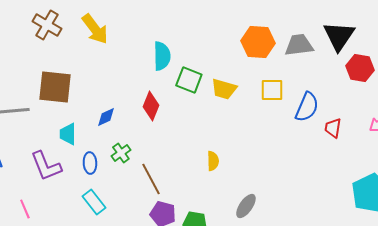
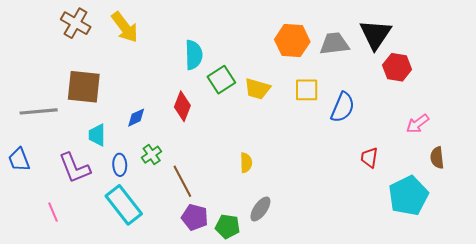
green square: (189, 80) -> (221, 80), turned 36
red trapezoid: (333, 128) -> (369, 158), moved
cyan rectangle: (94, 202) -> (124, 205), size x1.5
gray ellipse: (246, 206) -> (260, 209), moved

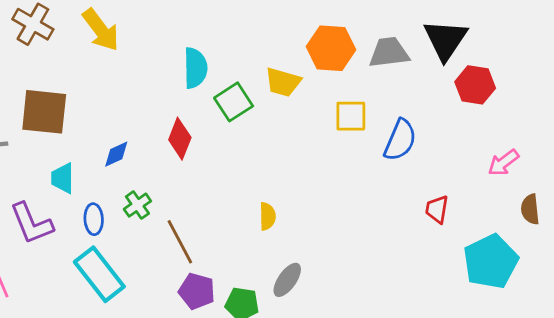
yellow trapezoid: (257, 89) -> (283, 82), moved

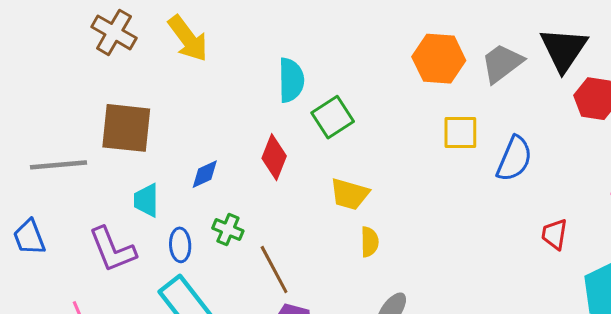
gray trapezoid: (389, 52) -> (502, 63), turned -30
yellow trapezoid: (283, 82) -> (350, 194), moved
green cross: (137, 205) -> (228, 230), turned -32

